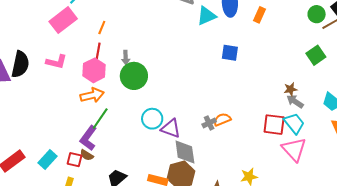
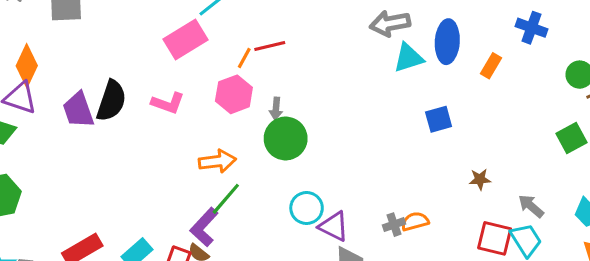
red line: (98, 52) -> (270, 46), moved, turned 60
blue square: (230, 53) -> (439, 119), turned -30
pink hexagon: (94, 70) -> (234, 94), moved
brown star: (291, 89) -> (480, 179), moved

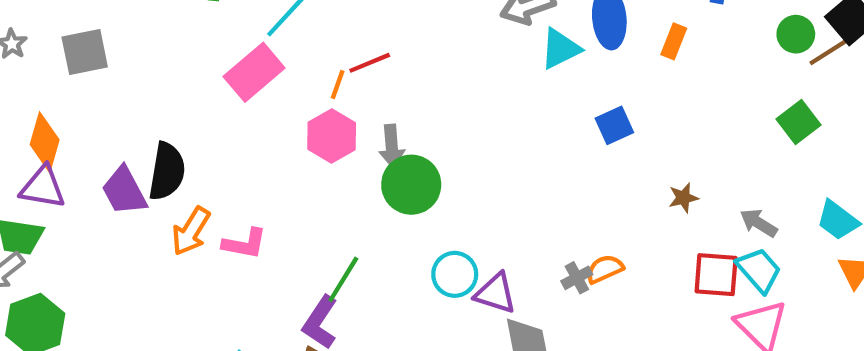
pink L-shape: (168, 103) -> (245, 244), moved
gray arrow: (276, 109) -> (392, 146), size x1.4
orange arrow: (217, 161) -> (191, 231), moved, turned 138

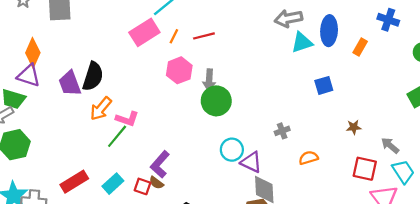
orange line: (338, 84) -> (174, 36), moved
cyan trapezoid: (759, 270) -> (403, 172), moved
gray cross: (577, 278) -> (282, 131), moved
green line: (343, 279) -> (117, 136), moved

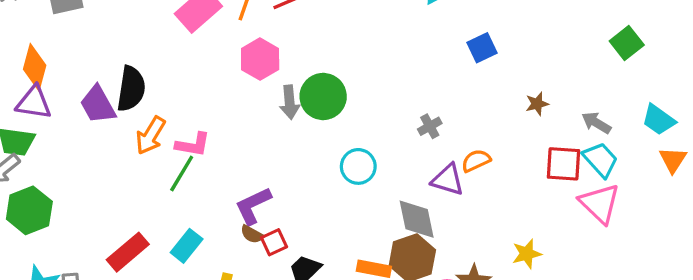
gray arrow: (209, 80) -> (290, 102), moved
purple triangle: (251, 162) -> (448, 180), moved
purple L-shape: (160, 164) -> (253, 206), turned 32
cyan trapezoid: (403, 172) -> (600, 160), moved
red square: (142, 186) -> (274, 242), moved, turned -35

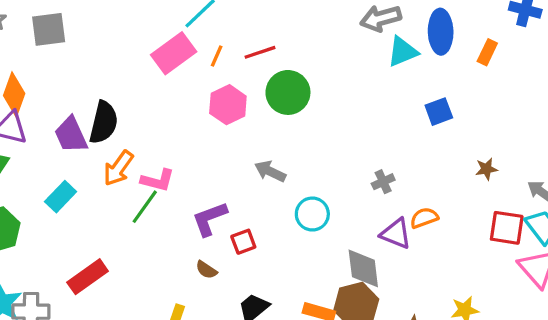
green circle: (323, 96) -> (288, 92), moved
gray arrow: (290, 102) -> (270, 171), moved, turned 116
purple L-shape: (253, 206) -> (210, 219), moved
red square: (274, 242) -> (243, 242), moved
cyan rectangle: (187, 246) -> (61, 197), moved

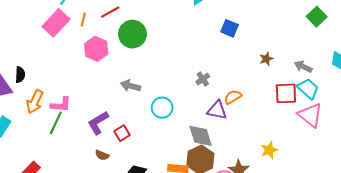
blue square: (439, 112) -> (230, 28), turned -36
black semicircle: (104, 122) -> (20, 75), size x0.6

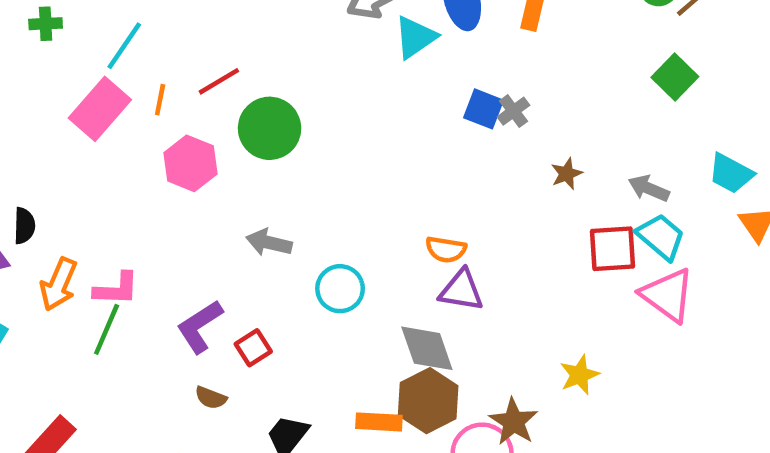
gray cross: (203, 79) -> (513, 111), moved
orange semicircle: (233, 97) -> (446, 249), moved, turned -138

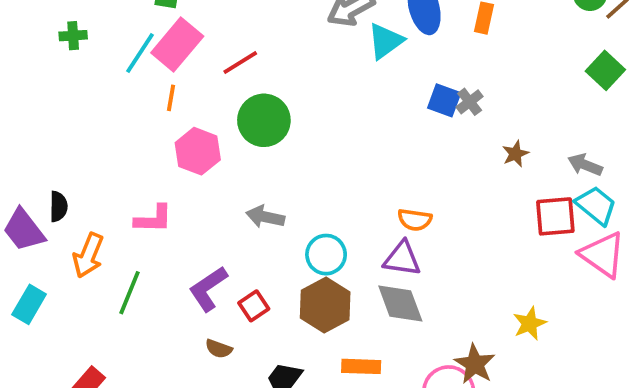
red line: (219, 81) -> (240, 63), moved
pink rectangle: (100, 109) -> (177, 45), moved
pink L-shape: (116, 289) -> (153, 219), moved
purple triangle: (461, 290) -> (402, 259), moved
brown hexagon: (428, 401) -> (325, 305), moved

